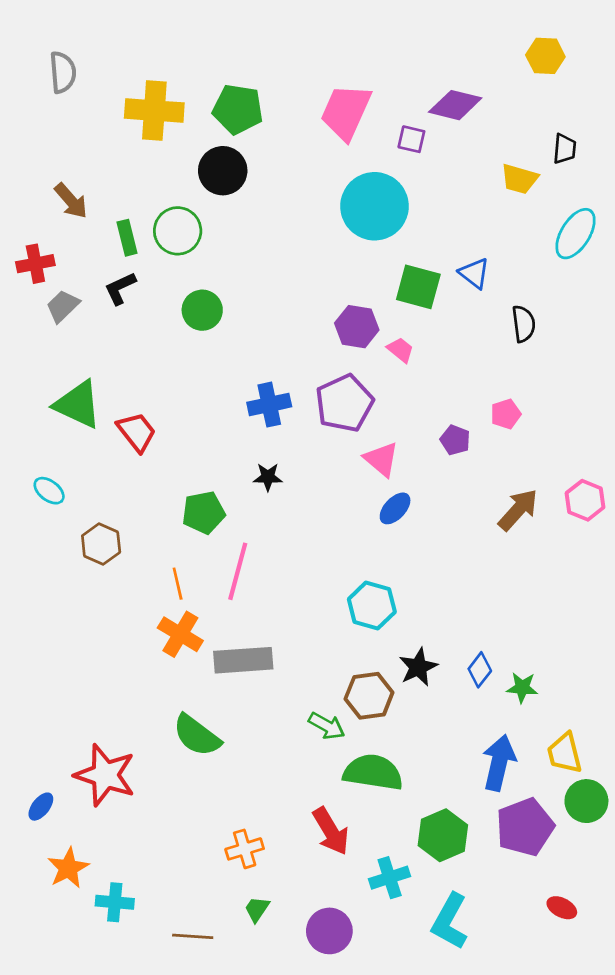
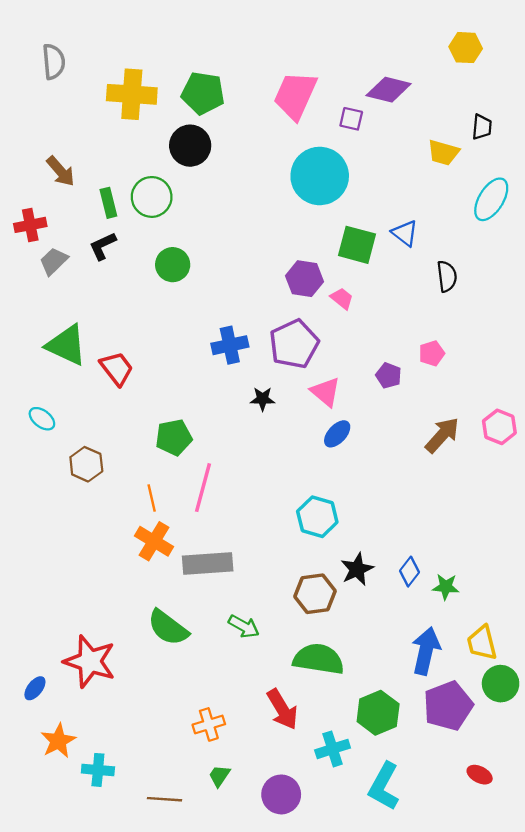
black star: (268, 477) -> (262, 399), moved
green arrow: (327, 726) -> (244, 626), moved

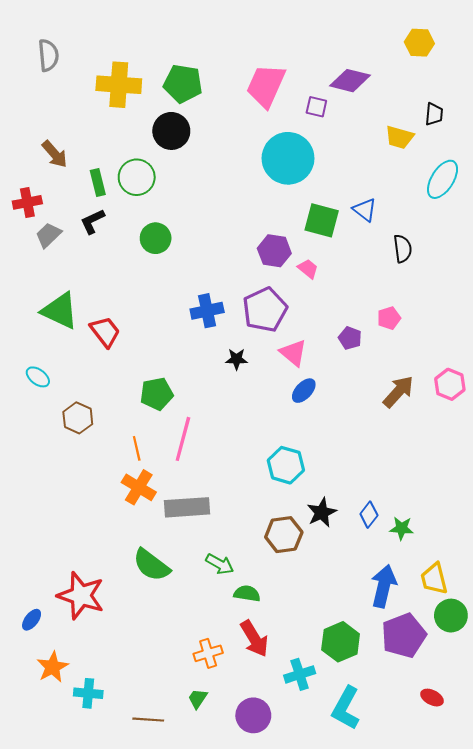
green semicircle: (319, 659) -> (247, 593), moved, size x0.6
orange cross: (209, 724) -> (208, 653), moved

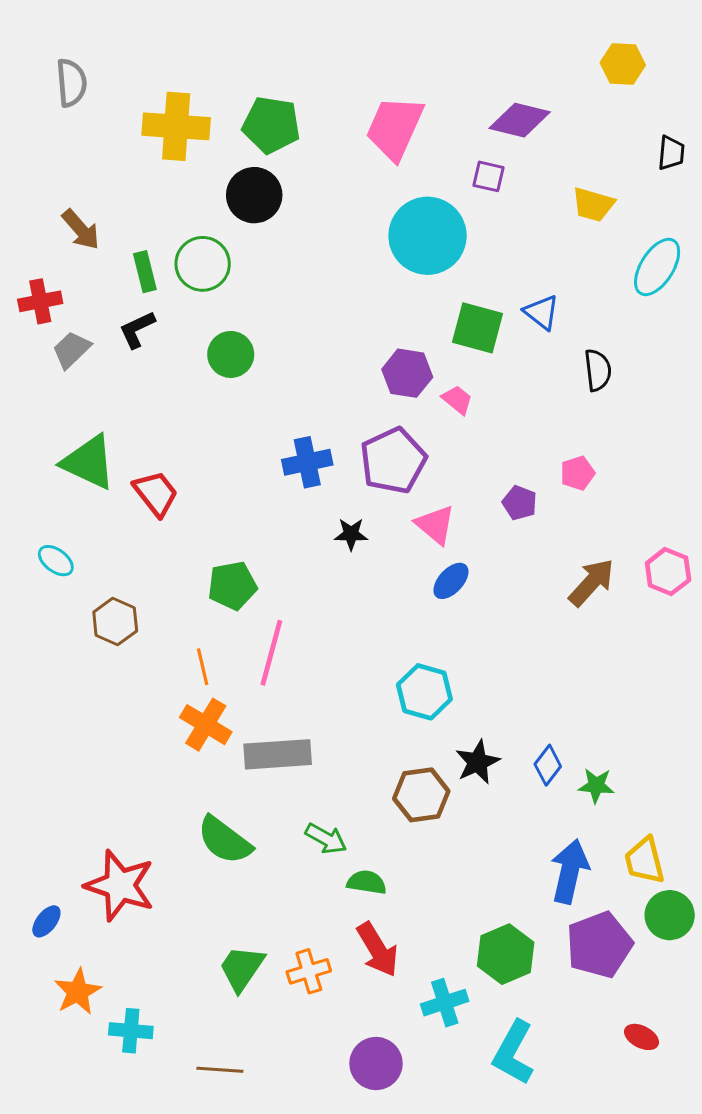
purple square: (316, 107) -> (488, 176), moved
black trapezoid: (434, 114) -> (671, 153), moved
green trapezoid: (198, 699) -> (242, 968), moved, size x1.6

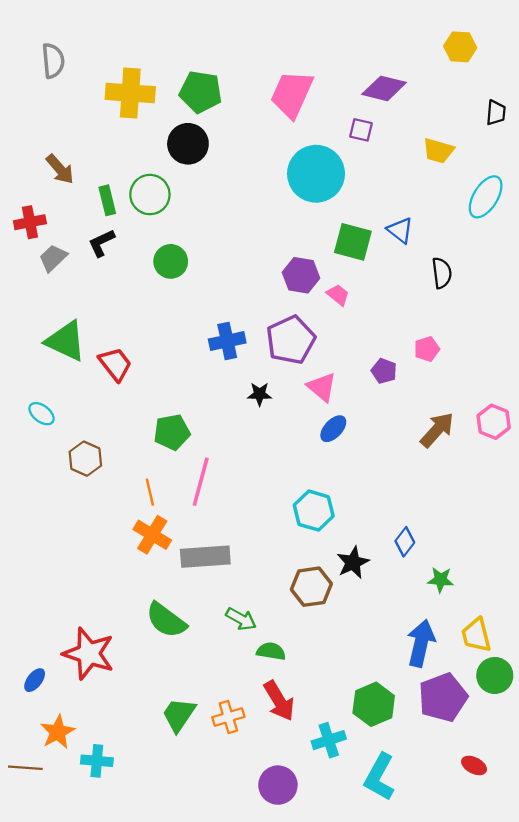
blue diamond: (548, 765) -> (405, 542), moved
brown line: (220, 1070) -> (25, 768), moved

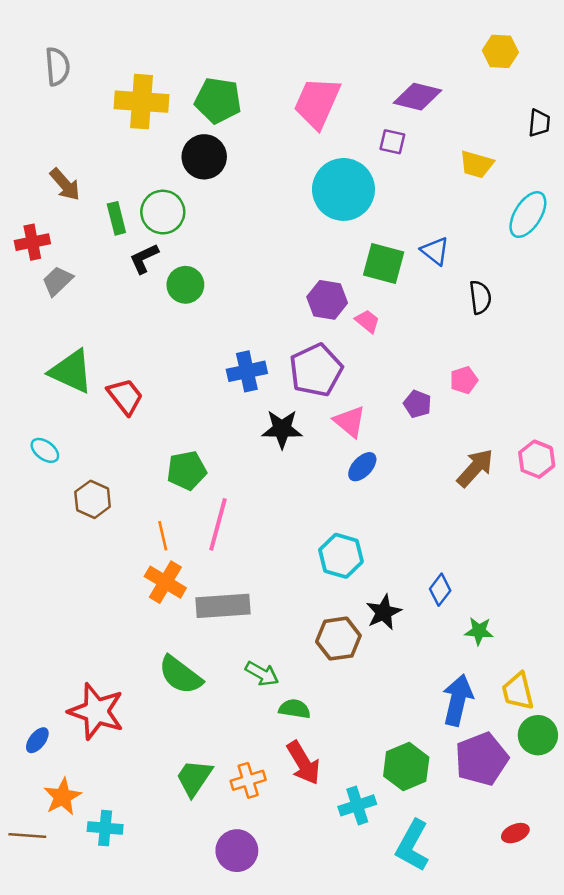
black L-shape: (101, 243) -> (144, 258), moved
black star: (260, 394) -> (282, 429), size x1.5
red ellipse: (474, 765) -> (515, 833), turned -50
purple circle: (278, 785) -> (237, 851), moved

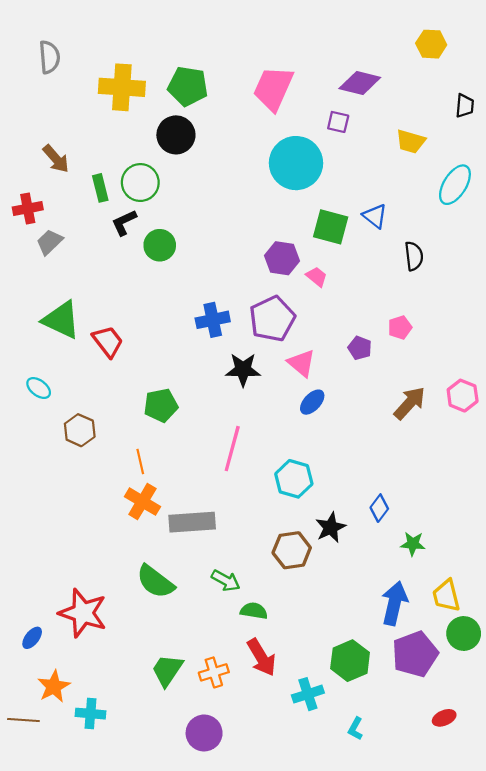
pink line: (218, 524) -> (232, 449), moved
cyan L-shape: (412, 846) -> (355, 729), size x0.5

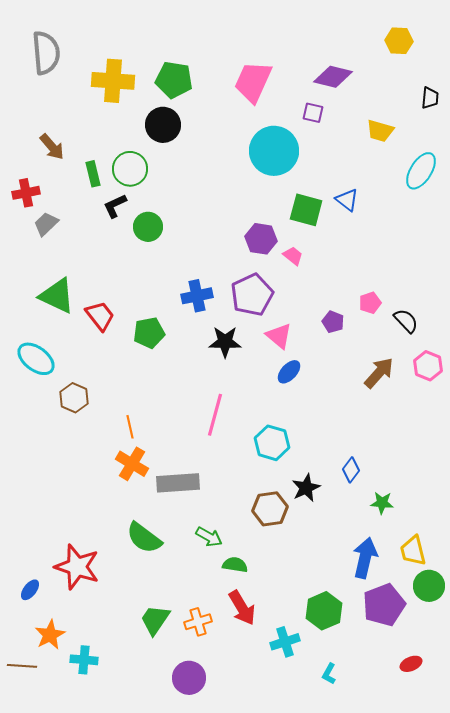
gray semicircle: (49, 57) -> (46, 53), size x1.4
black semicircle: (414, 256) -> (406, 321), moved, turned -36
cyan ellipse: (39, 388) -> (36, 359), size x1.6
green pentagon: (161, 405) -> (149, 333), moved

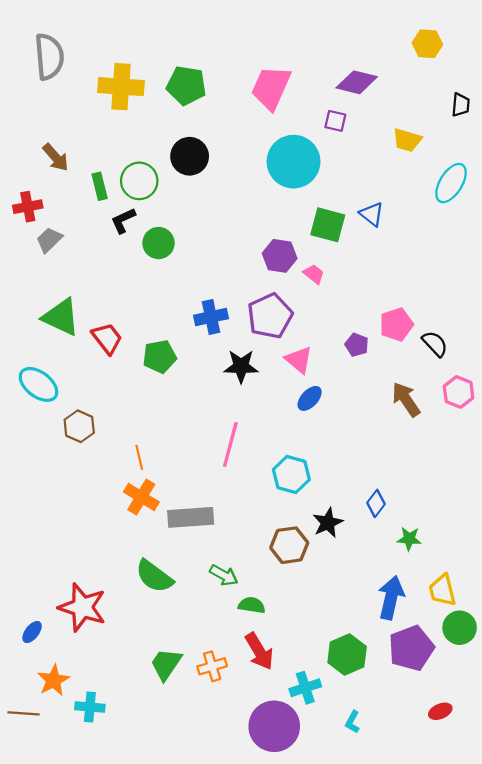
black circle: (163, 125) -> (190, 156), moved
pink pentagon: (370, 303) -> (396, 324), size x1.4
brown arrow: (379, 373) -> (406, 399), turned -76
purple circle: (189, 678) -> (274, 726), moved, size x1.4

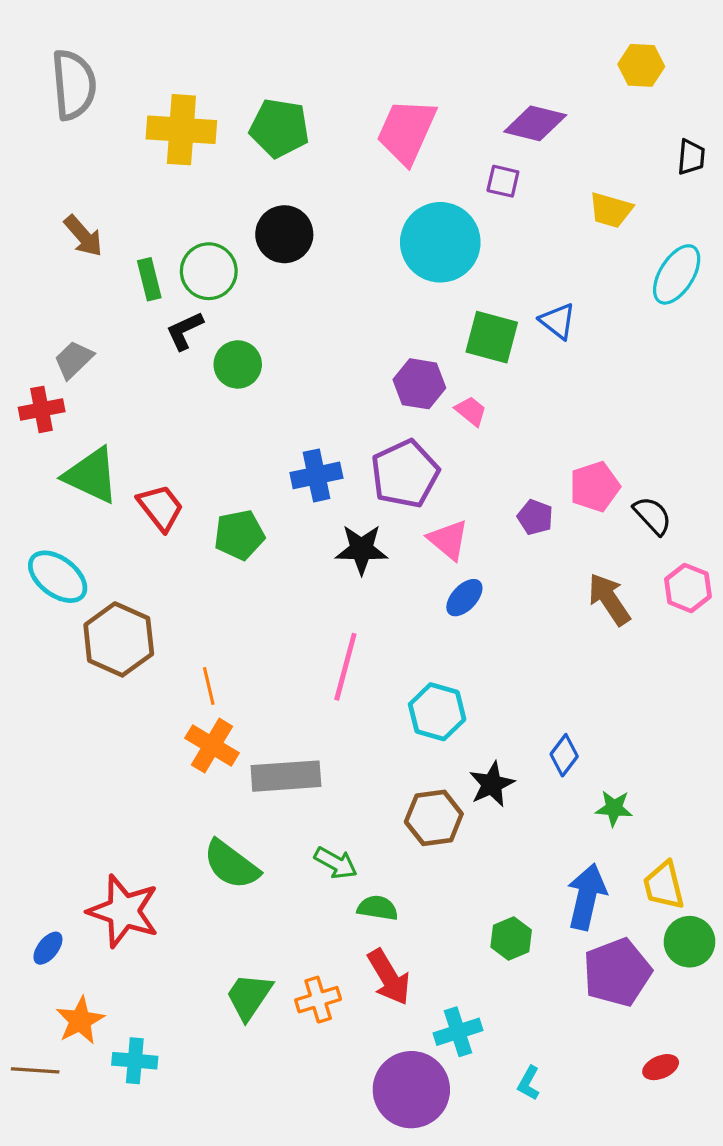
red cross: (28, 207) -> (42, 409), moved
brown hexagon: (79, 426) -> (119, 639), size x1.5
green hexagon: (347, 654) -> (511, 938), moved, size x0.7

